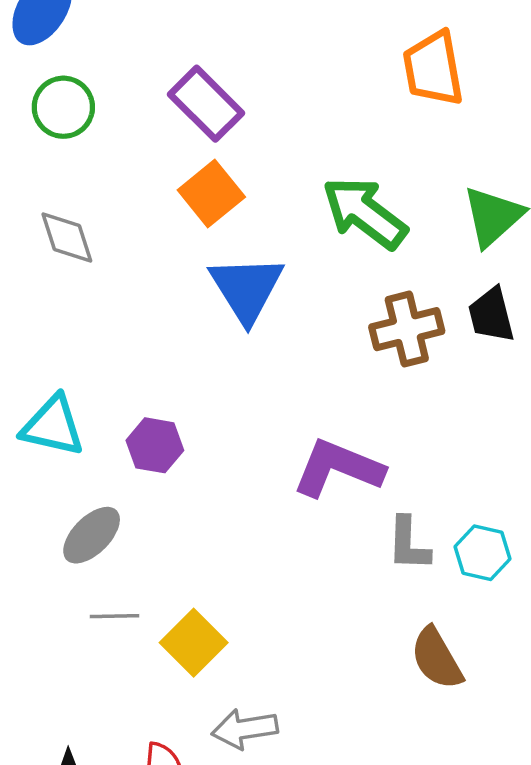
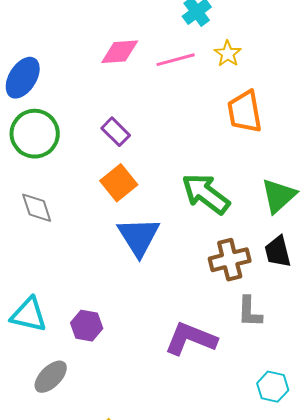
purple rectangle: (206, 104) -> (116, 132), size x0.7
green circle: (63, 107) -> (35, 134), size x1.4
gray L-shape: (409, 544) -> (250, 312), moved

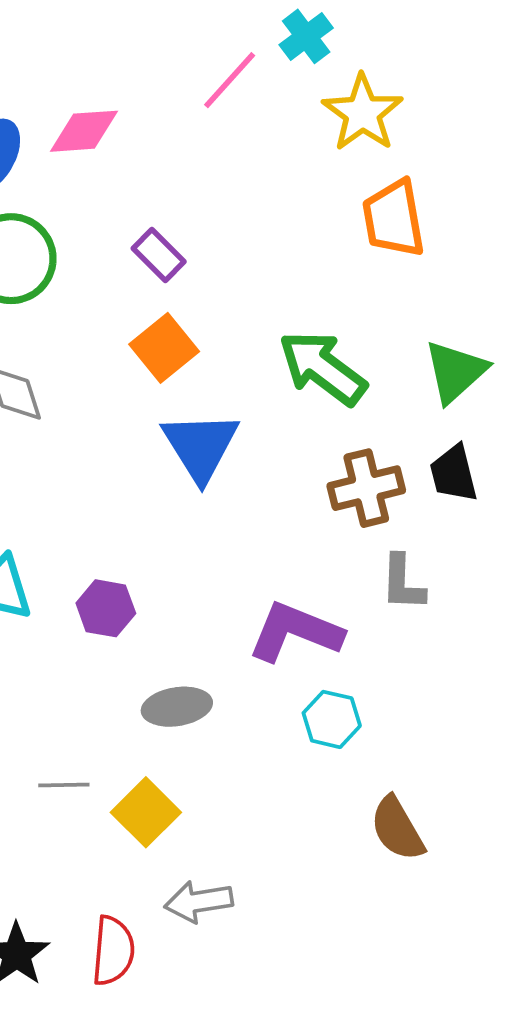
pink diamond: (120, 52) -> (84, 131), moved
yellow star: (228, 54) -> (363, 113), size x1.6
pink line: (176, 60) -> (230, 80), moved, turned -33
gray ellipse: (51, 377) -> (177, 707), moved, turned 36
cyan hexagon: (273, 387) -> (332, 719), moved

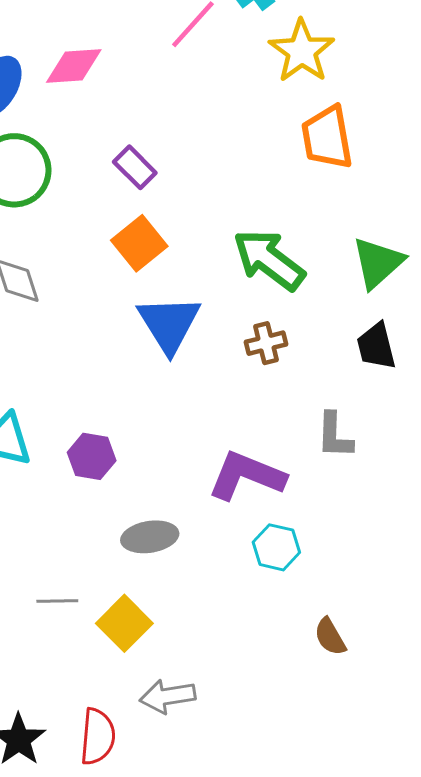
brown cross: (366, 488) -> (266, 343), moved, size x0.7
brown semicircle: (397, 829) -> (330, 637), size x0.7

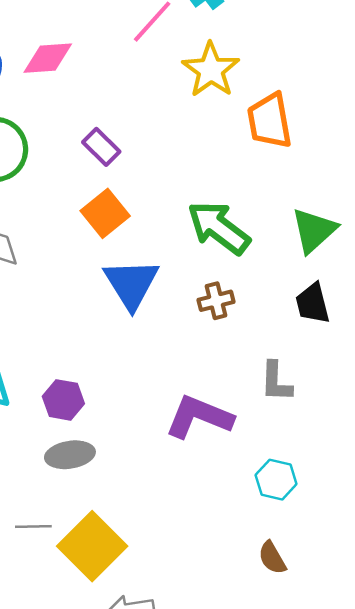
yellow star: (302, 51) -> (211, 70), moved
gray ellipse: (150, 537) -> (70, 455), moved
cyan hexagon: (276, 547) -> (276, 480), moved
yellow square: (124, 623) -> (92, 546), size x1.4

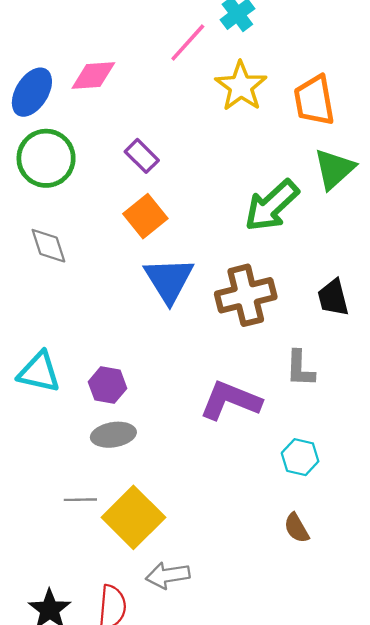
orange trapezoid: (270, 121) -> (314, 100), moved
green arrow: (219, 228) -> (272, 206), moved, turned -80
green triangle: (314, 230) -> (334, 169), moved
brown cross: (216, 301) -> (246, 295), size x1.8

